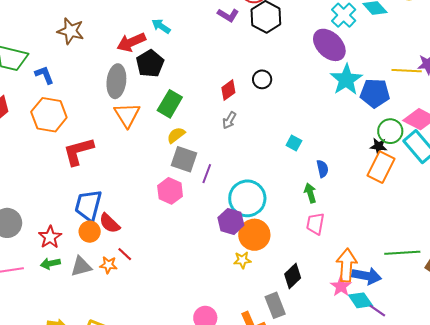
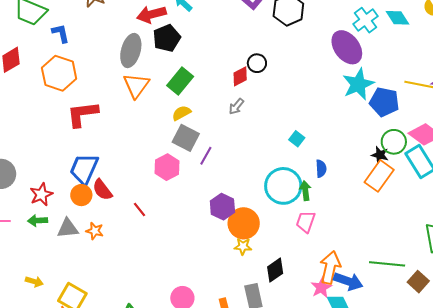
black circle: (262, 79) -> (257, 63), moved
cyan circle: (247, 198) -> (283, 186), moved
red line: (125, 254) -> (139, 209), moved
yellow star: (242, 260) -> (243, 246), moved

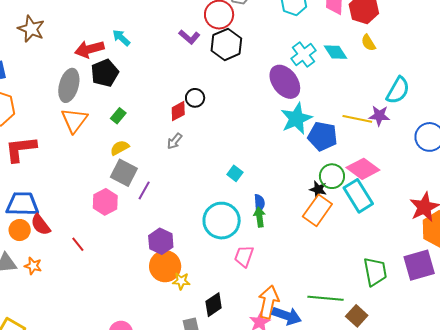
green rectangle: (180, 81) -> (118, 116), size x0.6
blue trapezoid: (84, 169) -> (22, 204), turned 68
green arrow: (305, 191) -> (259, 217), moved
orange circle: (244, 223) -> (165, 266), moved

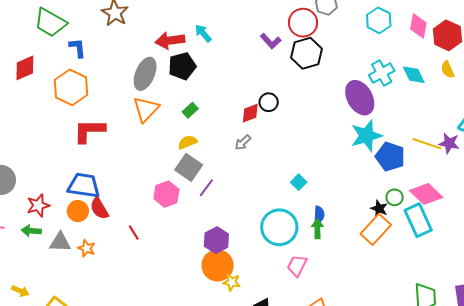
green circle: (332, 176) -> (395, 197), size x0.7

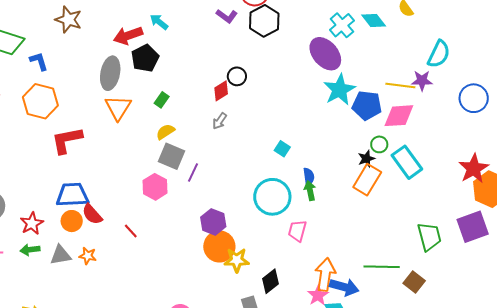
pink diamond: (426, 194) -> (399, 116), moved, turned -36
black star: (379, 209) -> (366, 159), turned -30
yellow star: (232, 282) -> (237, 260), size x1.4

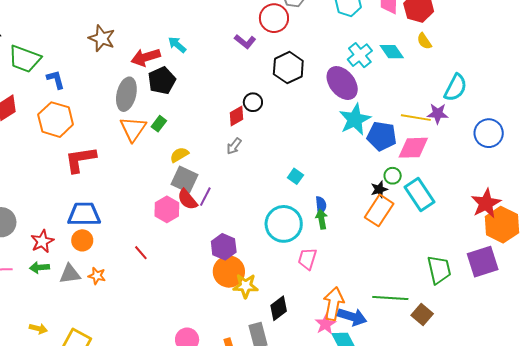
brown star: (68, 20) -> (102, 38), moved
black hexagon: (264, 21) -> (288, 68), moved
green rectangle: (162, 100) -> (159, 124), moved
red semicircle: (92, 214) -> (187, 199), moved

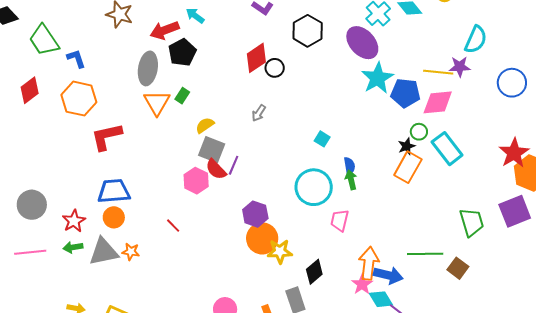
green trapezoid: (25, 59) -> (44, 40), turned 40
red diamond: (237, 116) -> (256, 58), moved, size x1.4
gray triangle: (70, 274) -> (104, 252), size x1.4

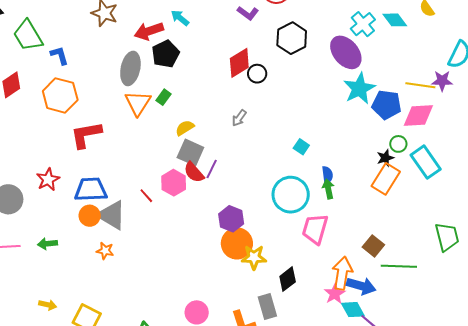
pink trapezoid: (340, 220) -> (315, 229), size x1.4
red star: (74, 221) -> (48, 179), moved
red line: (173, 226) -> (146, 196), moved
gray triangle: (104, 252) -> (112, 215), moved, turned 40
brown square: (458, 268) -> (373, 246), moved

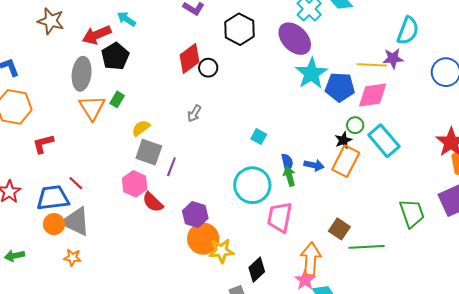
red L-shape: (86, 135) -> (43, 144), size x0.7
red semicircle: (194, 172) -> (153, 202), moved
red line: (146, 196) -> (76, 183), moved
blue arrow: (361, 286) -> (314, 165), moved, size x0.7

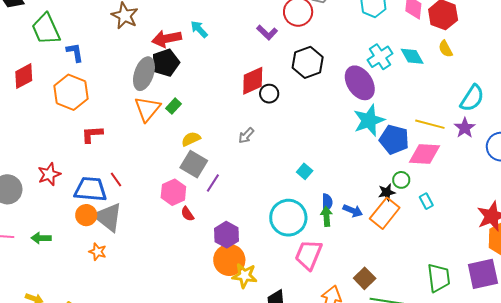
black pentagon: (115, 56) -> (166, 63), moved
purple star: (393, 58) -> (465, 128), moved, turned 30
cyan rectangle: (384, 141) -> (426, 201), size x0.5
red semicircle: (153, 202) -> (187, 214), size x0.7

